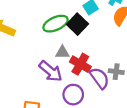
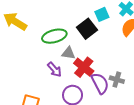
green ellipse: (56, 24) -> (54, 36), moved
purple arrow: (51, 71) -> (54, 70), size x0.7

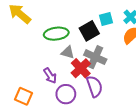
purple arrow: (54, 70) -> (50, 76), moved
gray cross: (117, 80) -> (95, 57), moved, size x1.5

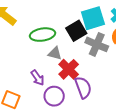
cyan square: (106, 19) -> (93, 18), size x1.6
gray cross: (95, 57) -> (97, 44), moved

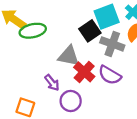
green ellipse: (43, 35) -> (33, 31), moved
gray triangle: (55, 53) -> (69, 56), size x1.5
purple semicircle: (83, 87) -> (110, 75), moved, turned 145

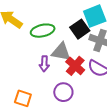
green ellipse: (33, 31) -> (43, 31), moved
purple arrow: (52, 83) -> (44, 64), moved, turned 42

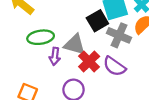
green ellipse: (43, 31) -> (41, 37), moved

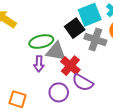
green ellipse: (41, 37) -> (41, 41), moved
purple semicircle: (114, 66) -> (83, 83), moved

